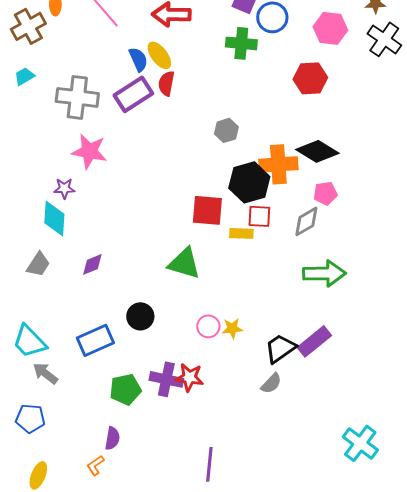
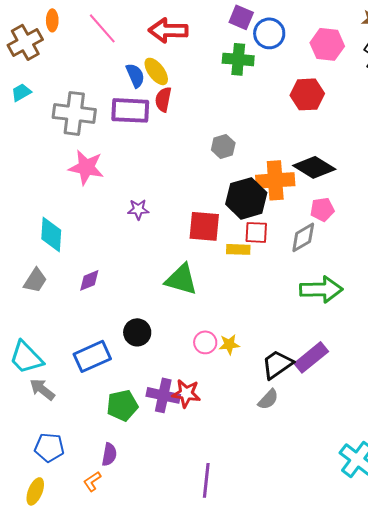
purple rectangle: (133, 94) -> (130, 110), turned 36
purple star: (64, 188) -> (138, 209), moved
blue pentagon: (30, 418) -> (49, 447), moved

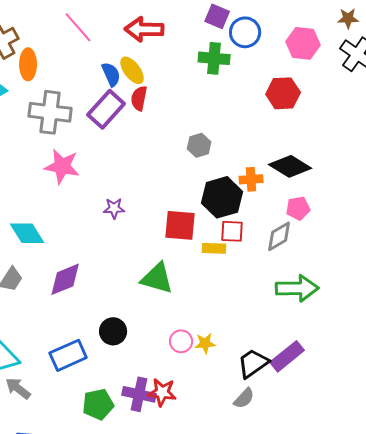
orange ellipse: (52, 20) -> (28, 64), moved, size x1.4
purple rectangle: (130, 110) -> (106, 109), turned -51
orange cross: (275, 180) -> (251, 179), size x0.6
cyan diamond: (51, 234) -> (27, 233), turned -36
purple diamond: (89, 280) -> (65, 279), size x1.5

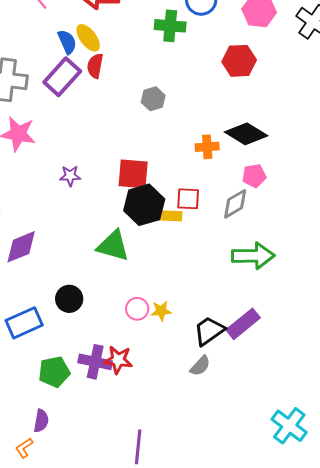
gray hexagon: (199, 145) -> (153, 99), moved
black hexagon: (222, 197) -> (144, 205), moved
red square: (180, 225) -> (133, 174), moved

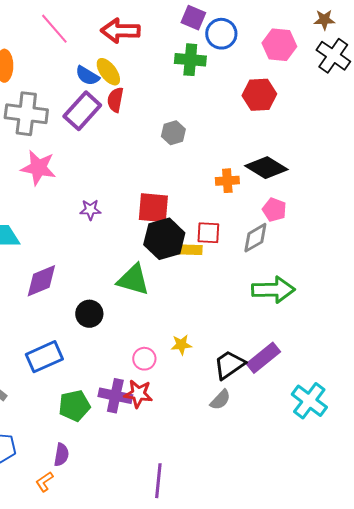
blue semicircle: (67, 42) -> (87, 76), turned 145
pink pentagon: (254, 176) -> (274, 210), turned 30
black circle: (69, 299) -> (89, 314), moved
pink circle: (137, 309) -> (144, 359), moved
cyan cross: (289, 426) -> (309, 401), moved

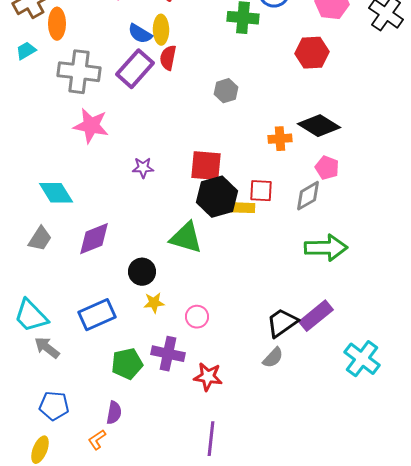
yellow ellipse: (108, 72) -> (161, 30), turned 36
yellow star: (181, 345) -> (154, 303), moved
red star: (138, 394) -> (208, 377), moved

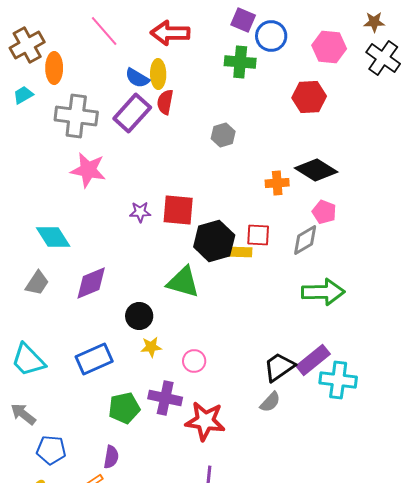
red square: (206, 166) -> (178, 210), moved
gray arrow: (47, 348) -> (23, 414), moved
cyan cross: (362, 359) -> (338, 380), moved, turned -30
red star: (208, 377) -> (205, 421), size x1.4

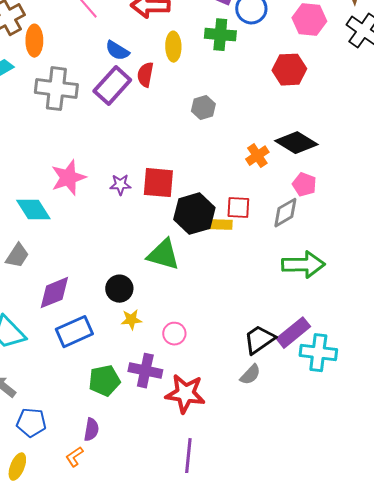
yellow ellipse: (158, 74) -> (173, 47), moved
pink star: (88, 170) -> (68, 178), moved, turned -30
orange cross: (277, 183) -> (257, 156), turned -30
purple diamond: (91, 283) -> (54, 293), moved

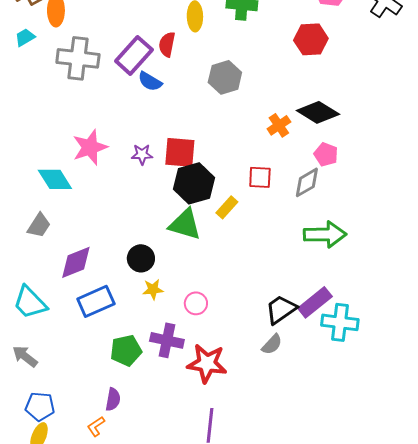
blue semicircle: (117, 51) -> (150, 81), moved
gray hexagon: (203, 108) -> (225, 77), size x1.4
black hexagon: (194, 214) -> (194, 183), moved
yellow rectangle: (220, 225) -> (227, 207), moved, turned -50
blue pentagon: (31, 423) -> (40, 406), moved

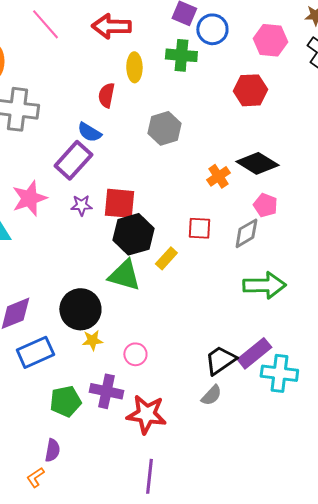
purple rectangle: (134, 55) -> (73, 160), moved
black circle: (141, 258) -> (80, 309), size x1.5

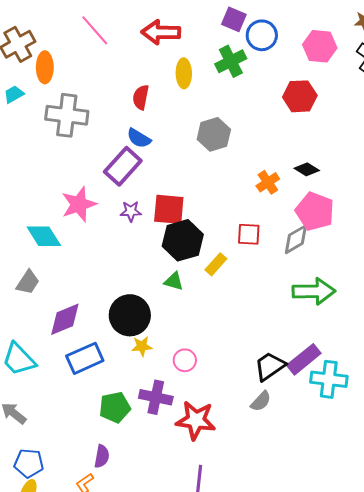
green cross: (181, 55) -> (231, 61), turned -32
red semicircle: (106, 95) -> (141, 97), moved
black diamond: (257, 163) -> (307, 169), size x0.6
pink pentagon: (265, 205) -> (315, 211), size x1.6
green triangle: (124, 275) -> (174, 281), size x0.6

